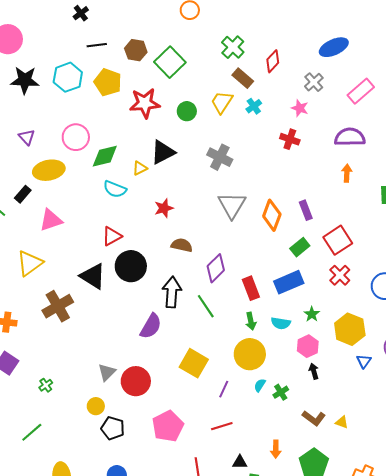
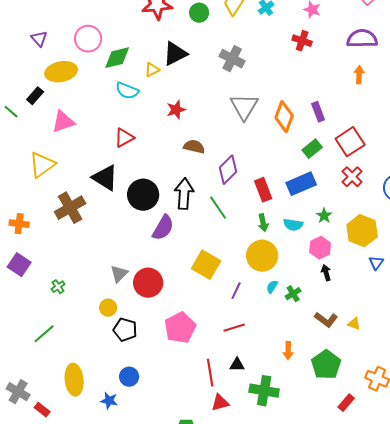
black circle: (131, 266) -> (143, 195), moved
black triangle: (240, 462) -> (237, 365), moved

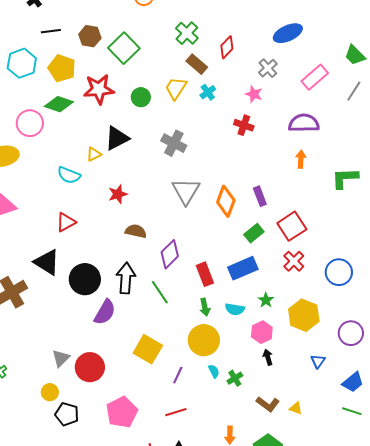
green diamond: (117, 58) -> (59, 104), moved, turned 32
blue triangle: (376, 263) -> (318, 361), moved
cyan semicircle: (272, 287) -> (214, 371), turned 120

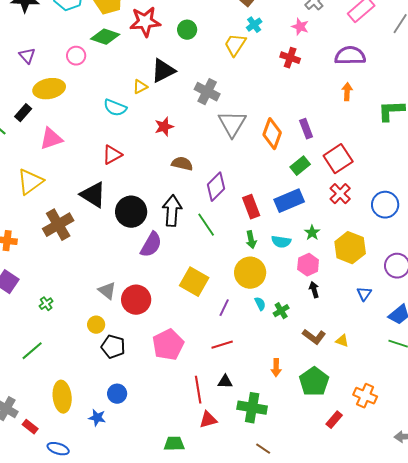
yellow trapezoid: (176, 88) -> (235, 45), moved
pink circle: (30, 123) -> (76, 56), size x0.7
gray cross: (174, 143) -> (207, 92), moved
gray triangle: (61, 358) -> (107, 291), turned -36

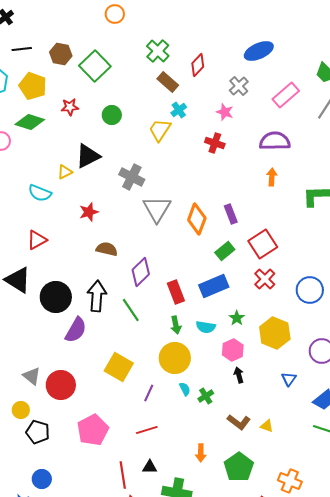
red star: (145, 22) -> (70, 107), size x0.6

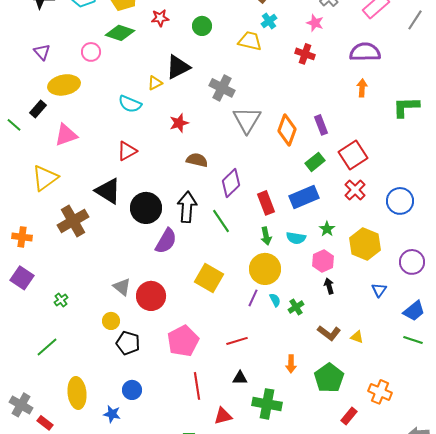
yellow trapezoid: (160, 130) -> (250, 41), turned 70
purple line: (149, 393) -> (253, 298), moved
red line: (123, 475) -> (197, 386), moved

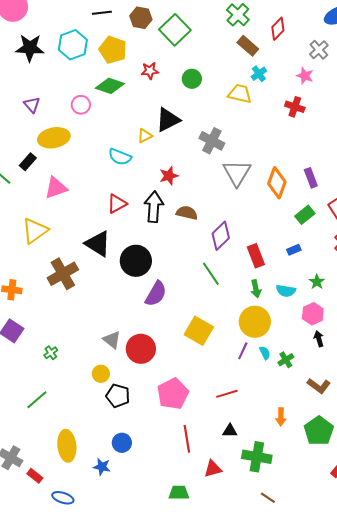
blue rectangle: (304, 197) -> (294, 250), size x0.5
black arrow: (187, 207) -> (154, 207), moved

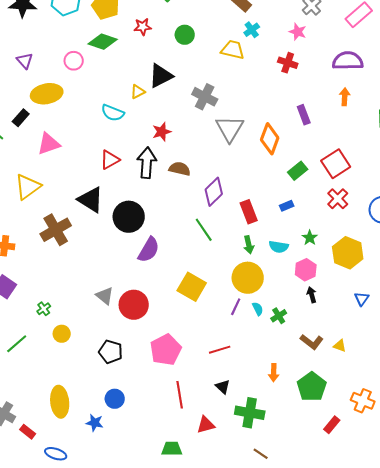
purple rectangle: (311, 178) -> (304, 115), moved
yellow circle: (101, 374) -> (62, 334), moved
green line: (37, 400) -> (17, 344), moved
black triangle: (230, 431) -> (223, 387), turned 42

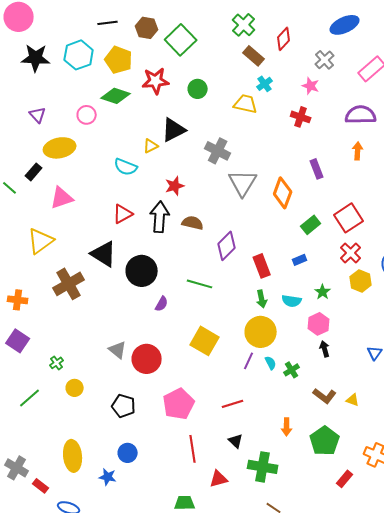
red star: (143, 27) -> (156, 81), size x1.5
green line: (204, 230) -> (200, 284), moved, turned -40
purple semicircle: (149, 250) -> (162, 304), size x0.6
yellow hexagon: (348, 253) -> (361, 281), moved, size x0.7

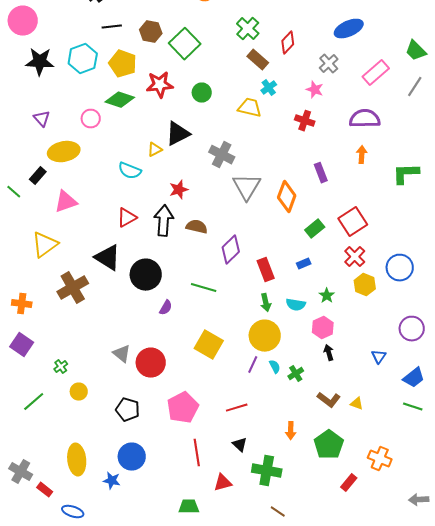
blue circle: (128, 453) -> (132, 457), size x1.4

